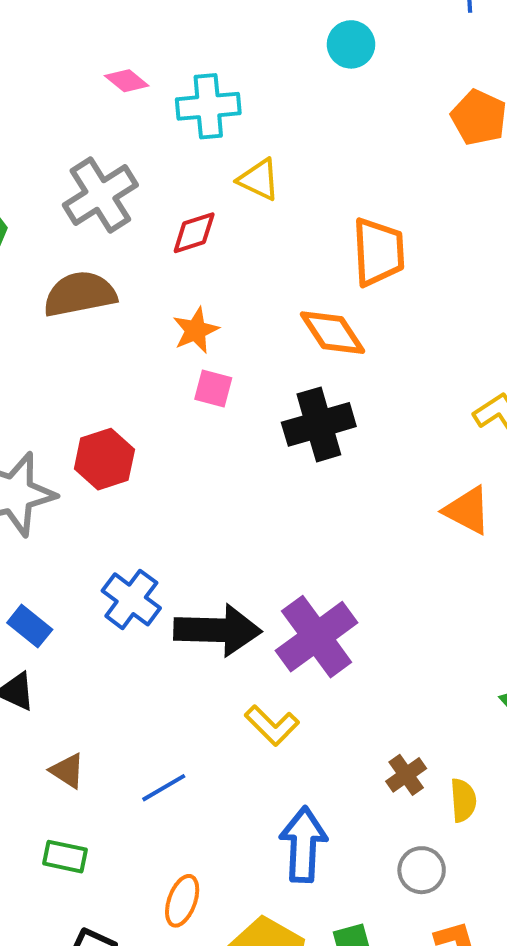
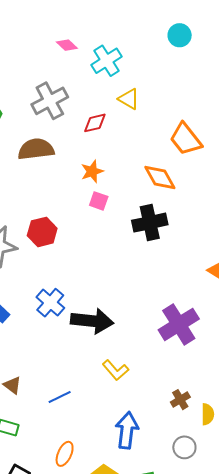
cyan cross: (208, 106) -> (106, 61), turned -32
orange trapezoid: (378, 252) -> (186, 139), turned 141
purple cross: (317, 637) -> (179, 324), moved

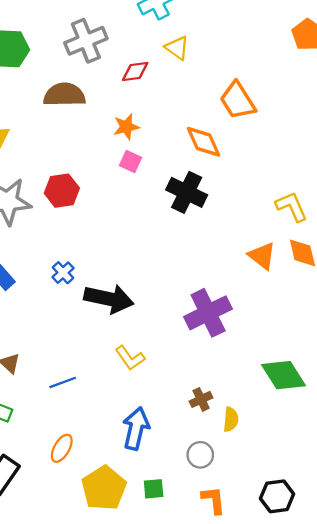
black cross: (150, 223) -> (187, 192), turned 32
blue cross: (50, 303) -> (63, 273), size x0.7

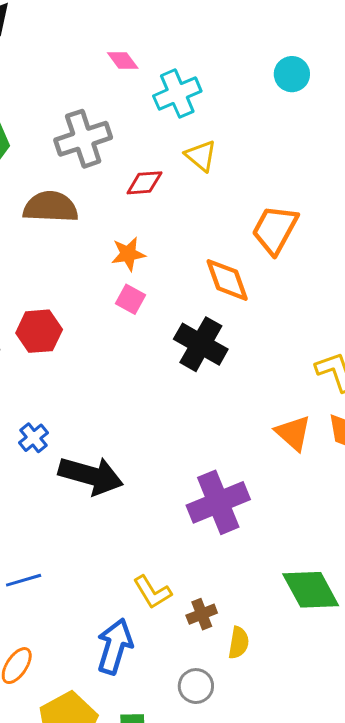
orange trapezoid: (238, 101) -> (275, 230), turned 57
yellow L-shape: (130, 358) -> (152, 592), moved

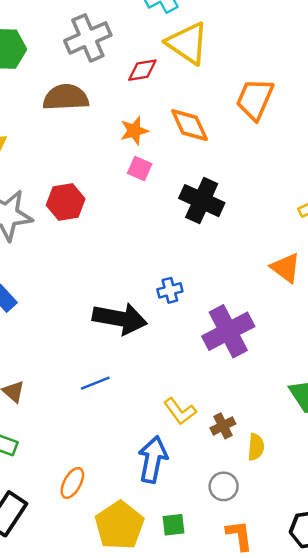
yellow triangle: (201, 156) -> (187, 43), size x1.6
orange diamond: (227, 280) -> (190, 125), moved
blue cross: (34, 438) -> (170, 290), moved, turned 30
blue line: (24, 580) -> (95, 383), moved

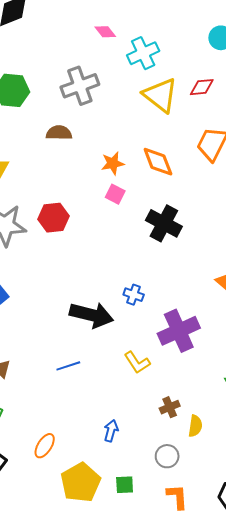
red diamond: (142, 70) -> (202, 87), moved
brown semicircle: (66, 97) -> (59, 133), size x0.7
blue cross: (170, 290) -> (134, 295), turned 30
yellow L-shape: (180, 411) -> (137, 362), moved
blue arrow: (153, 459) -> (111, 431), size x0.6

